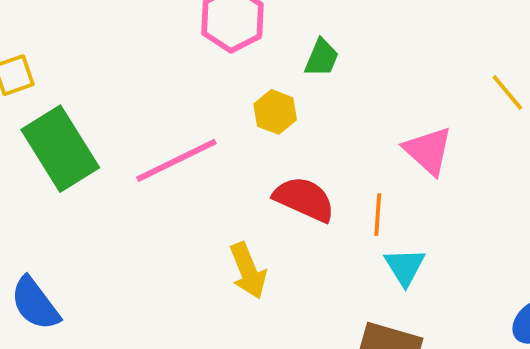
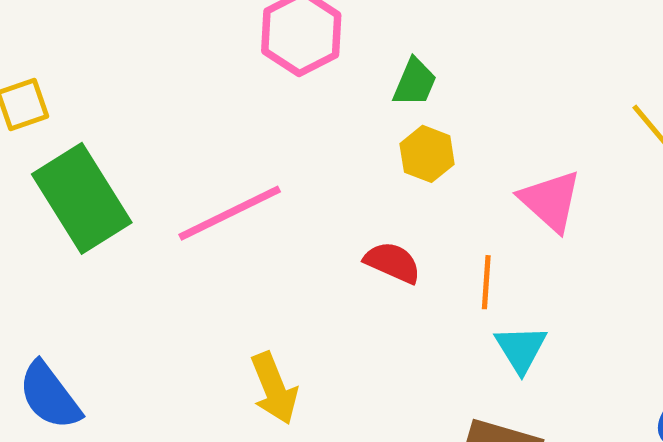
yellow hexagon: (275, 112) -> (427, 154), moved
red semicircle: (304, 199) -> (393, 262), size x0.7
yellow arrow: (248, 271) -> (274, 388), moved

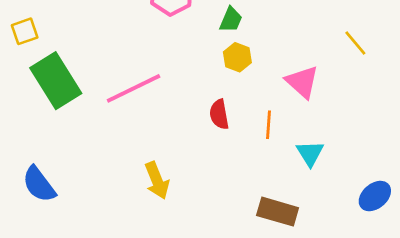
red semicircle: (393, 262) -> (219, 114), turned -124
cyan triangle: (521, 349) -> (310, 153), moved

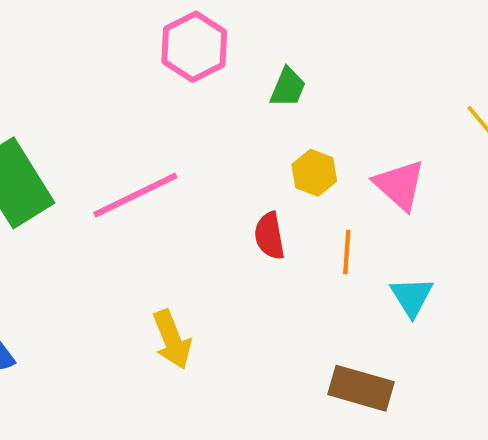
yellow hexagon: (237, 57) -> (314, 173), moved

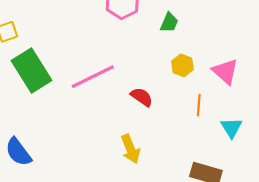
red semicircle: (270, 236) -> (142, 97), moved, turned 135
yellow arrow: (172, 339) -> (130, 149), moved

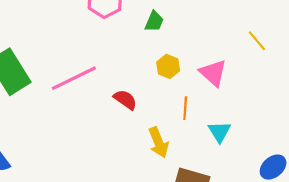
yellow arrow: (130, 149) -> (158, 142), moved

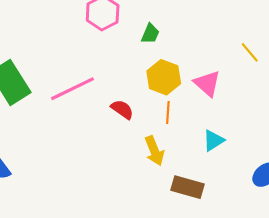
yellow hexagon: (168, 66) -> (164, 77), size x1.5
orange line: (185, 108) -> (168, 112), moved
cyan triangle: (219, 132) -> (213, 140), turned 30

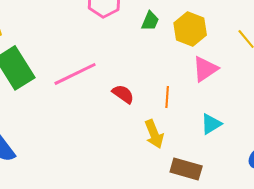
yellow hexagon: (164, 77) -> (190, 29), moved
pink triangle: (207, 83) -> (205, 69), turned 44

